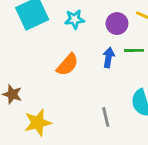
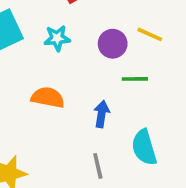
blue arrow: (108, 57) -> (102, 114), moved
orange semicircle: (67, 65) -> (48, 97), turned -120

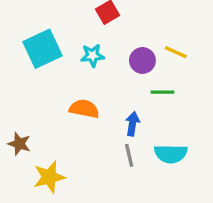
cyan semicircle: (144, 147) -> (171, 154), turned -72
gray line: (98, 166) -> (129, 155), moved

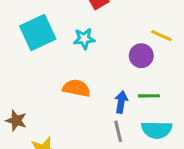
purple circle: (142, 60) -> (141, 56), moved
green line: (162, 92) -> (149, 96), moved

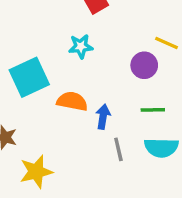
cyan square: (38, 33) -> (29, 77), moved
blue arrow: (121, 102) -> (103, 117), moved

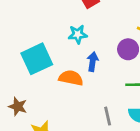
blue arrow: (103, 117) -> (93, 62), moved

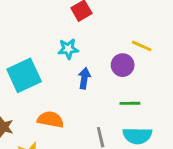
orange semicircle: (71, 78) -> (51, 120), moved

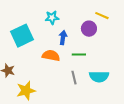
green line: (130, 103) -> (79, 55), moved
orange semicircle: (51, 120) -> (51, 56), moved

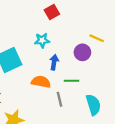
cyan semicircle: (99, 77) -> (93, 105), turned -108
gray line: (74, 78) -> (60, 99), moved

